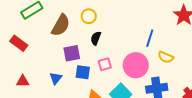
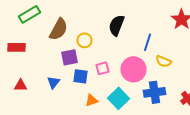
yellow circle: (89, 16) -> (84, 40), moved
black semicircle: (96, 38) -> (116, 25), moved, size x1.5
red rectangle: (19, 43) -> (16, 47), turned -36

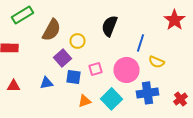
purple square: (70, 57) -> (62, 58), turned -30
blue triangle: (54, 82) -> (46, 83), turned 40

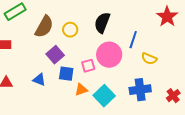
yellow circle: (78, 41) -> (70, 30), moved
pink circle: (126, 70) -> (109, 55), moved
blue triangle: (46, 83) -> (39, 80), turned 32
orange triangle: (84, 101) -> (81, 90), moved

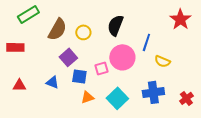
orange triangle: (81, 90) -> (87, 97), moved

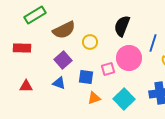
brown semicircle: (57, 29) -> (64, 30), turned 35
yellow circle: (83, 32) -> (90, 42), moved
purple square: (68, 57) -> (63, 60), moved

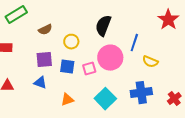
brown semicircle: (64, 30) -> (45, 30), size x0.6
purple square: (63, 60) -> (44, 60), turned 36
blue square: (86, 77) -> (67, 67), moved
orange triangle: (94, 98) -> (67, 100), moved

